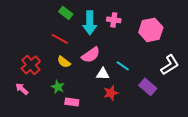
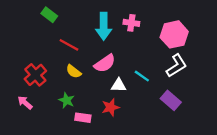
green rectangle: (66, 13) -> (49, 15), moved
white L-shape: (170, 65) -> (176, 66), moved
red star: (111, 93) -> (111, 107), moved

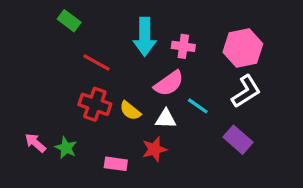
pink cross: (131, 23) -> (183, 46), moved
pink semicircle: (105, 63) -> (169, 83), moved
yellow semicircle: (74, 71) -> (130, 111), moved
red cross: (35, 75) -> (95, 104), moved, turned -30
green star: (67, 100) -> (66, 148), moved

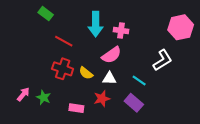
pink hexagon: (243, 48) -> (181, 27), moved
cyan line: (198, 106) -> (139, 80), moved
purple rectangle: (238, 140) -> (134, 103), moved
pink arrow: (35, 143) -> (23, 94), turned 88

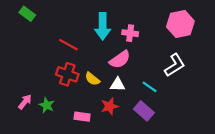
green rectangle: (46, 14) -> (27, 14), moved
pink hexagon: (181, 27) -> (180, 24), moved

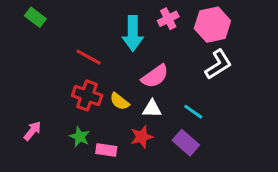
pink hexagon: (180, 24) -> (212, 25), moved
pink cross: (130, 33) -> (168, 19), moved, turned -35
white L-shape: (175, 65) -> (218, 64), moved
green star: (47, 105) -> (80, 137), moved

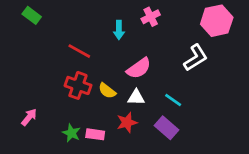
pink hexagon: (212, 25) -> (217, 21), moved
cyan arrow: (133, 33) -> (119, 30), size x0.6
green star: (80, 137) -> (71, 133), moved

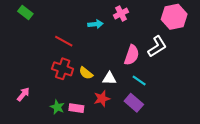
cyan arrow: (119, 30) -> (96, 24), turned -96
pink semicircle: (139, 68) -> (132, 55), moved, turned -36

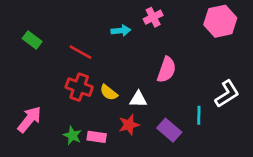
green rectangle: (25, 12) -> (32, 40), moved
white L-shape: (157, 46) -> (227, 94), moved
cyan line: (139, 80) -> (199, 115), moved, turned 56
pink arrow: (23, 94) -> (29, 119), size x1.5

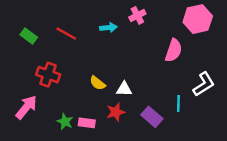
red line: (80, 52) -> (66, 34), moved
pink semicircle: (167, 70) -> (174, 50), moved
red cross: (79, 87) -> (48, 75), moved

